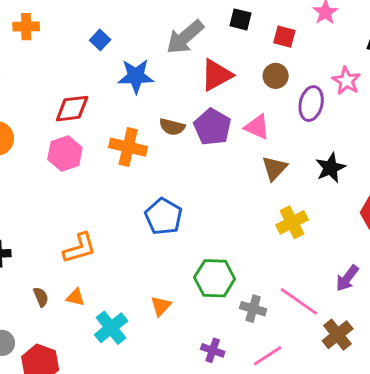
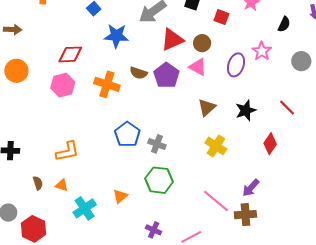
brown circle: (276, 76) -> (202, 43), moved
pink triangle: (257, 127) -> (198, 67), moved
yellow cross: (292, 222) -> (216, 146), turned -35
gray cross: (253, 309) -> (157, 144), moved
brown cross: (338, 335) -> (245, 215), moved, turned 30

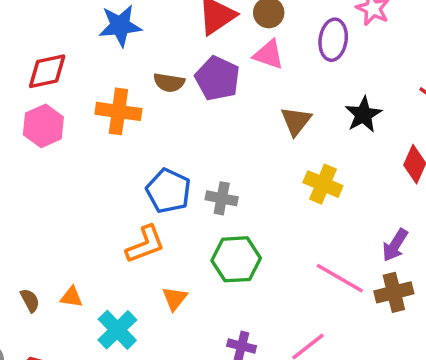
orange L-shape: (67, 151) -> (145, 244), moved

